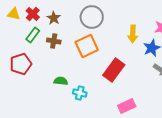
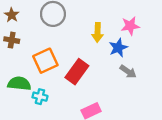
orange square: (87, 46) -> (45, 61), moved
green semicircle: (61, 81) -> (19, 84), size x1.5

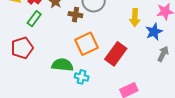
brown cross: (12, 40) -> (75, 15), moved
gray arrow: (128, 72) -> (163, 54), turned -98

